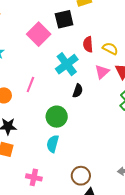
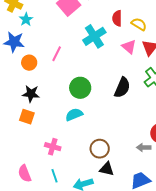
pink triangle: (102, 72) -> (129, 47), turned -42
black semicircle: (78, 91) -> (122, 88), moved, size x1.5
cyan semicircle: (53, 144) -> (74, 115), turned 48

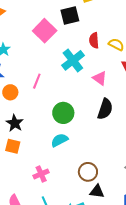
pink triangle: (129, 47) -> (100, 78), moved
black star: (31, 94) -> (15, 123), turned 30
pink cross: (53, 147) -> (41, 174), turned -35

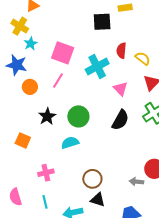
pink square: (45, 31) -> (63, 53), moved, turned -35
black star: (15, 123) -> (47, 116), moved

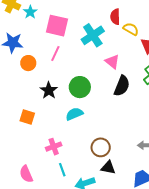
cyan star: (31, 44) -> (30, 12), moved
yellow semicircle: (143, 58) -> (131, 29), moved
pink triangle: (120, 89) -> (112, 62), moved
cyan line: (45, 202) -> (62, 170), moved

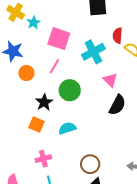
green circle: (80, 87) -> (70, 90), moved
orange square: (27, 117) -> (36, 125), moved

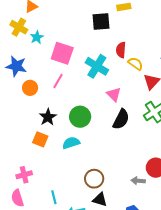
cyan cross: (93, 52) -> (97, 66), turned -30
green circle: (70, 90) -> (80, 117), moved
pink cross: (43, 159) -> (24, 175), moved

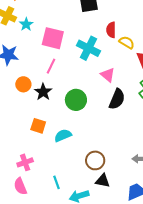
orange circle: (30, 88) -> (23, 84), moved
black star: (48, 117) -> (43, 92), moved
cyan semicircle: (71, 143) -> (63, 136), moved

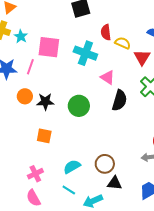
pink line: (51, 66) -> (30, 67), moved
black star: (43, 92) -> (45, 102), turned -30
cyan semicircle: (63, 136) -> (72, 167), moved
cyan line: (57, 182) -> (69, 190), turned -32

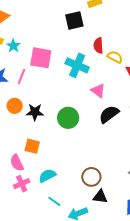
black semicircle: (120, 100) -> (109, 114), turned -145
cyan semicircle: (72, 167) -> (47, 176), moved
pink semicircle: (33, 198) -> (17, 163), moved

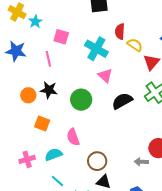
pink square: (41, 58) -> (61, 37), size x0.7
pink line: (22, 77) -> (48, 59), moved, turned -42
pink triangle: (98, 91) -> (105, 75), moved
orange circle: (15, 106) -> (28, 95), moved
pink semicircle: (17, 163) -> (73, 137), moved

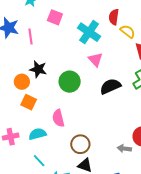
pink line: (48, 59) -> (30, 36), moved
orange circle: (28, 95) -> (22, 82), moved

